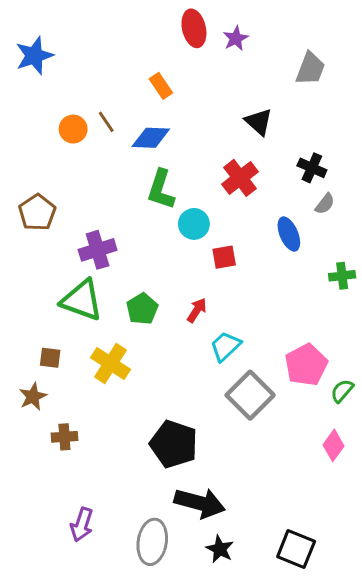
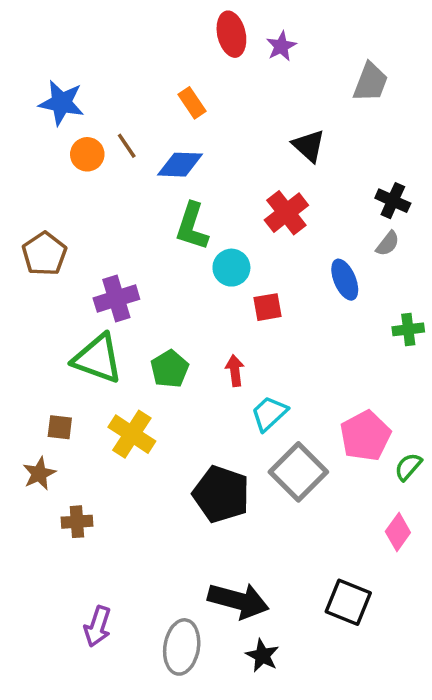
blue star: (34, 56) -> (62, 103), moved, turned 30
black cross: (312, 168) -> (393, 201), moved
red arrow: (197, 310) -> (235, 371), turned -40
black pentagon: (174, 444) -> (221, 494), moved
black square: (296, 549) -> (348, 602), moved

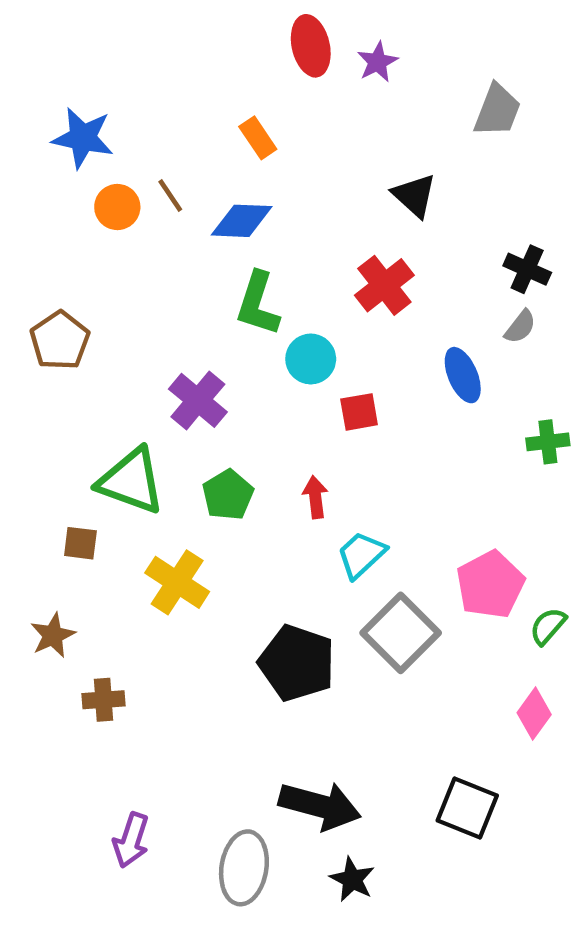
purple cross: (116, 299) -> (198, 400), moved, turned -33
brown square: (60, 427) -> (80, 543), moved

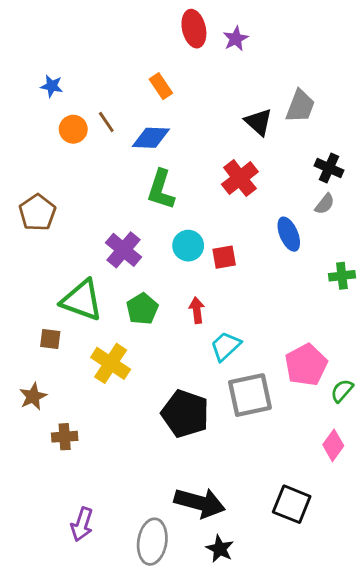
gray trapezoid: (497, 110) -> (300, 106), moved
blue star: (83, 138) -> (52, 86), size x0.6
cyan circle: (311, 359) -> (188, 246), moved
gray square: (401, 633) -> (250, 395), turned 33

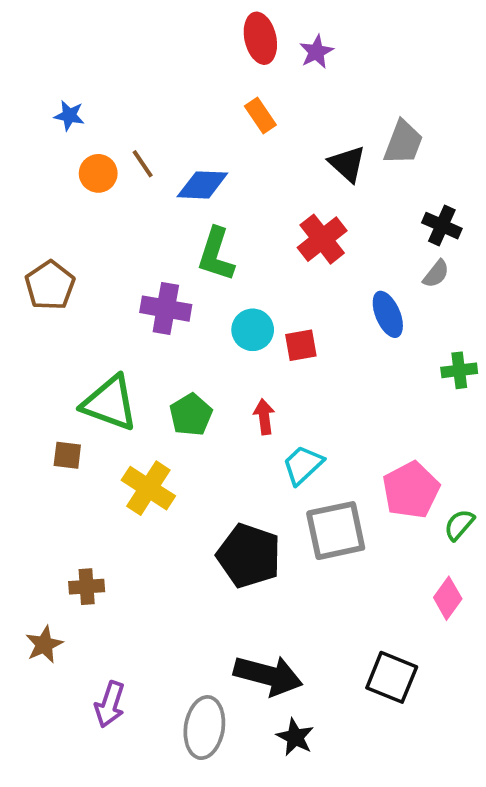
orange rectangle: (161, 86) -> (260, 115), moved
purple cross: (124, 250) -> (166, 309), moved, turned -30
brown star: (33, 396) -> (44, 644), moved

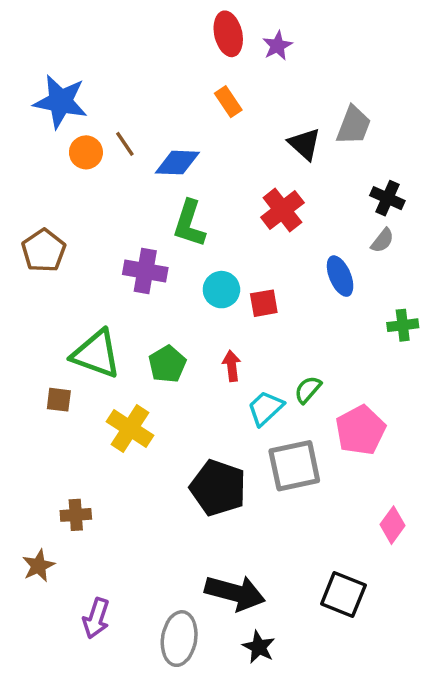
blue star: (69, 115) -> (61, 102), size x2.0
green semicircle: (459, 525) -> (308, 390), moved

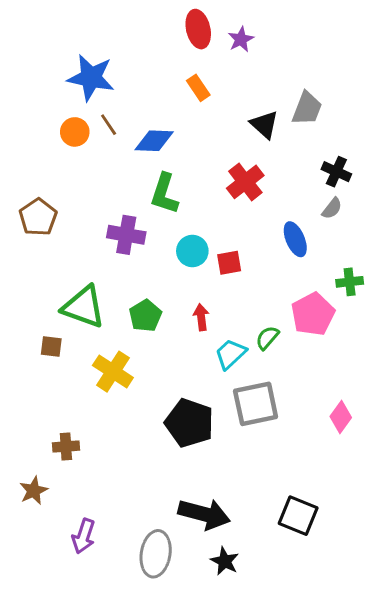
blue star: (61, 102) -> (91, 78), moved
pink pentagon: (360, 430) -> (313, 314), moved
pink diamond: (393, 525) -> (341, 417), moved

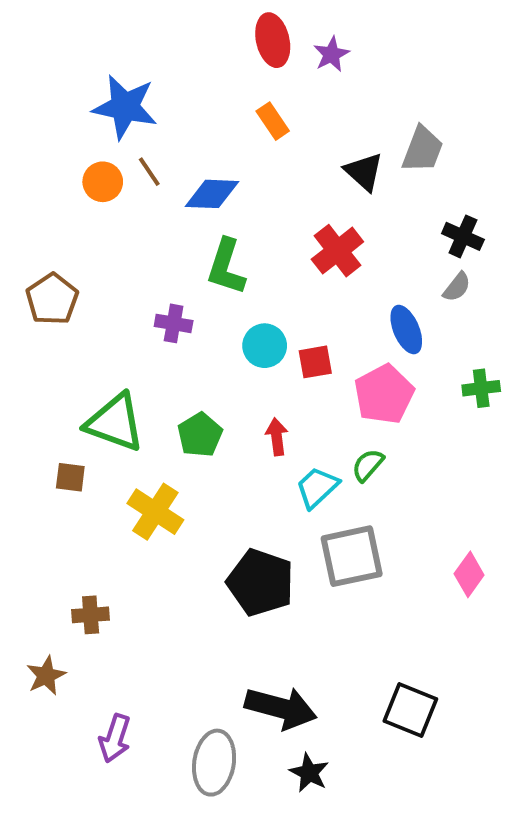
purple cross: (126, 235) -> (174, 323), size x0.7
pink pentagon: (313, 314) -> (384, 394), moved

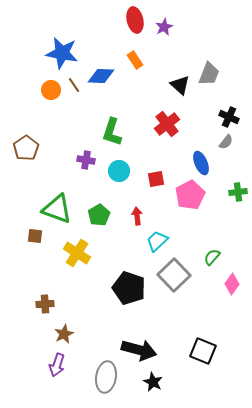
blue diamond: (212, 194) -> (101, 76), moved
cyan circle: (265, 346) -> (119, 171), moved
green semicircle: (368, 465) -> (212, 257), moved
gray square: (352, 556) -> (174, 275), turned -32
brown star: (46, 676) -> (64, 334), moved

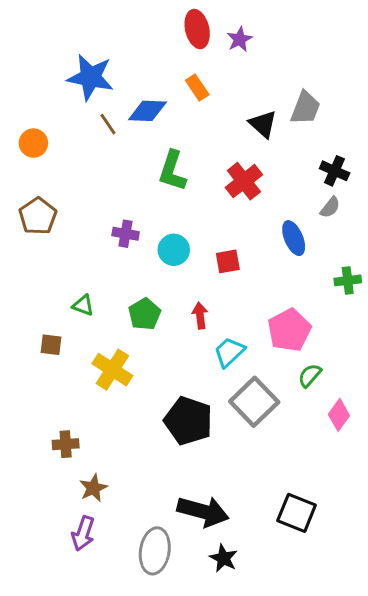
orange circle: (51, 90) -> (33, 143), moved
green L-shape: (112, 132) -> (172, 171), moved
pink pentagon: (190, 195) -> (289, 330), moved
green triangle: (57, 209) -> (83, 305), size x0.5

